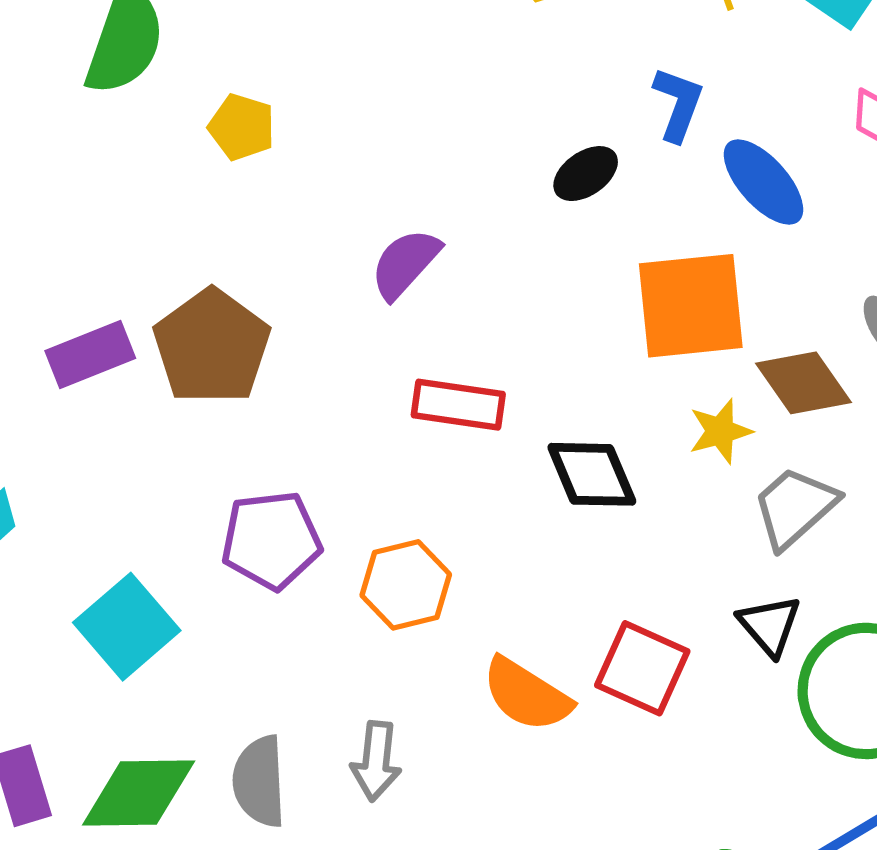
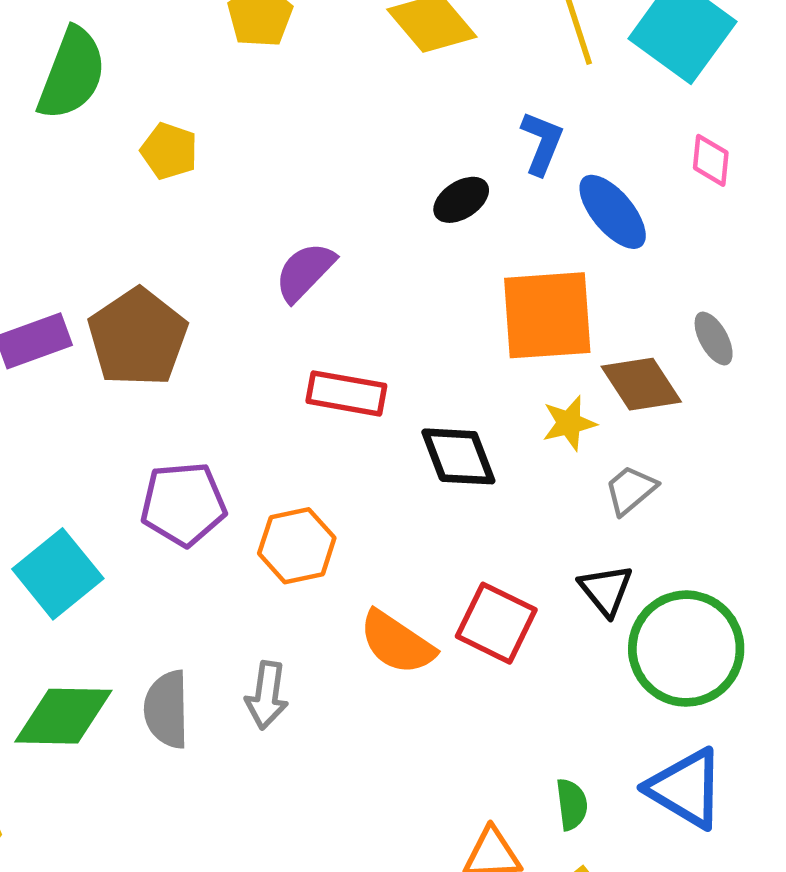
gray trapezoid: (795, 507) -> (631, 490), size x0.7

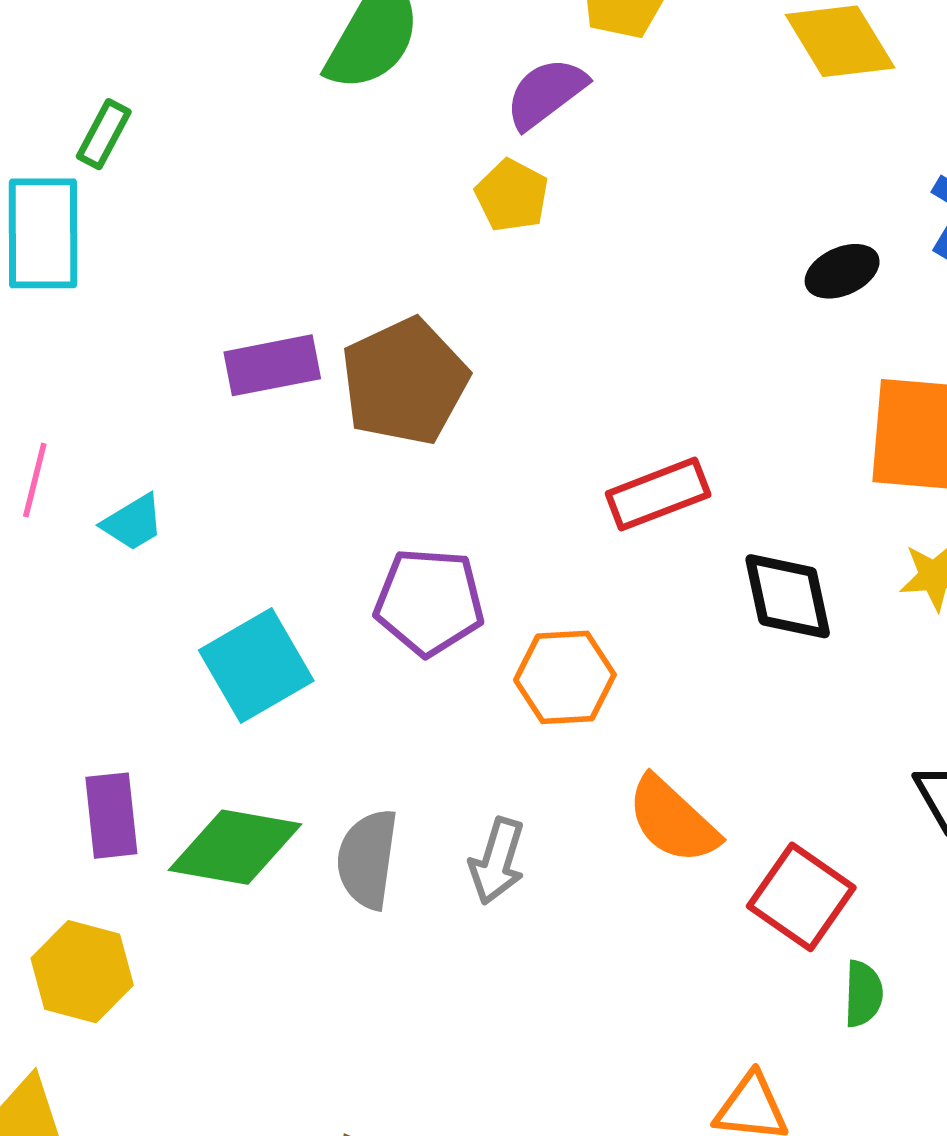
yellow pentagon: (169, 151) -> (512, 196), moved
purple semicircle: (305, 272) -> (546, 93), moved
red rectangle: (346, 393) -> (658, 494), turned -40
red square: (496, 623) -> (801, 897), moved
green semicircle: (572, 804) -> (863, 994), moved

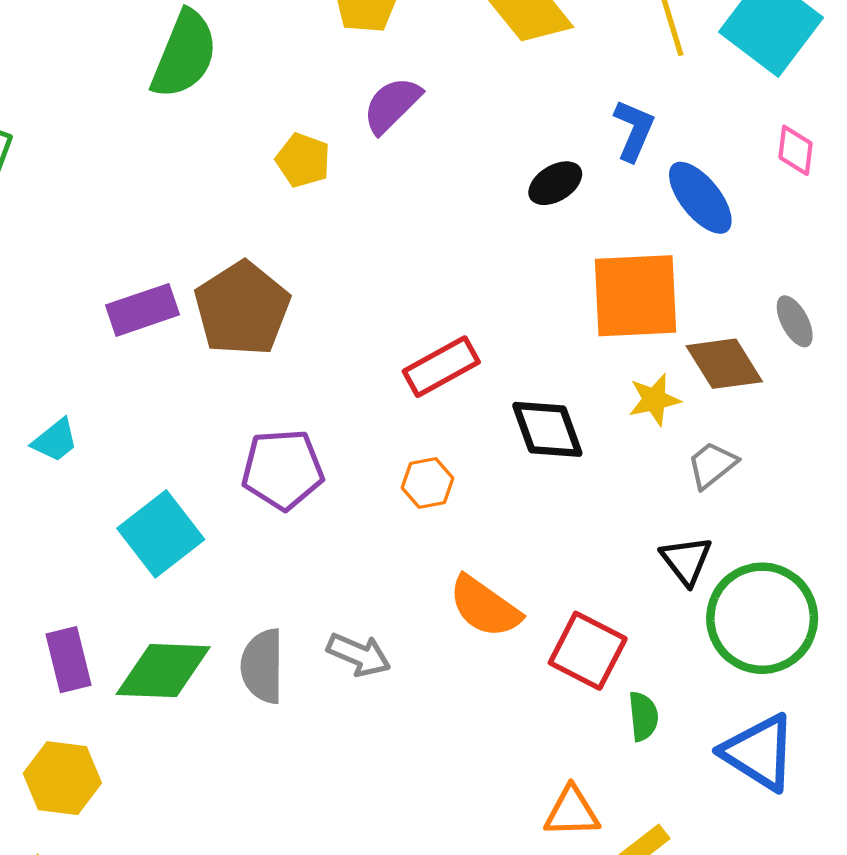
purple semicircle: (546, 93) -> (392, 105), moved
orange hexagon: (565, 677) -> (428, 483), moved, size x0.7
gray arrow: (497, 861) -> (359, 655), turned -76

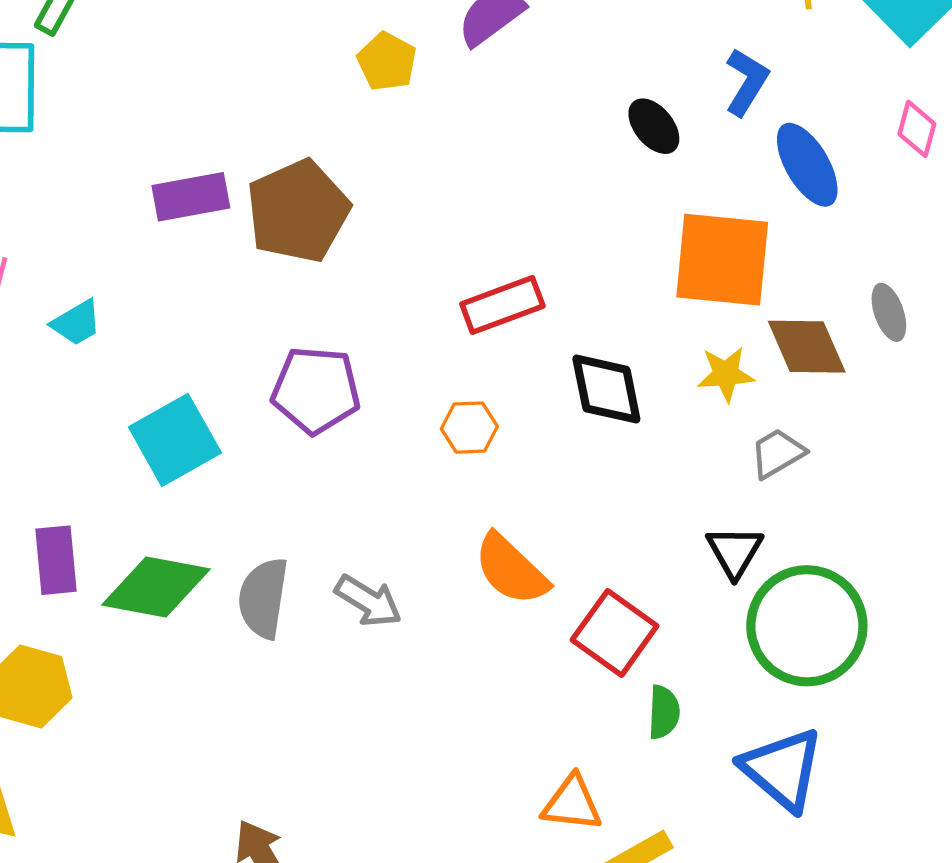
black ellipse: (555, 183) -> (654, 126), turned 74

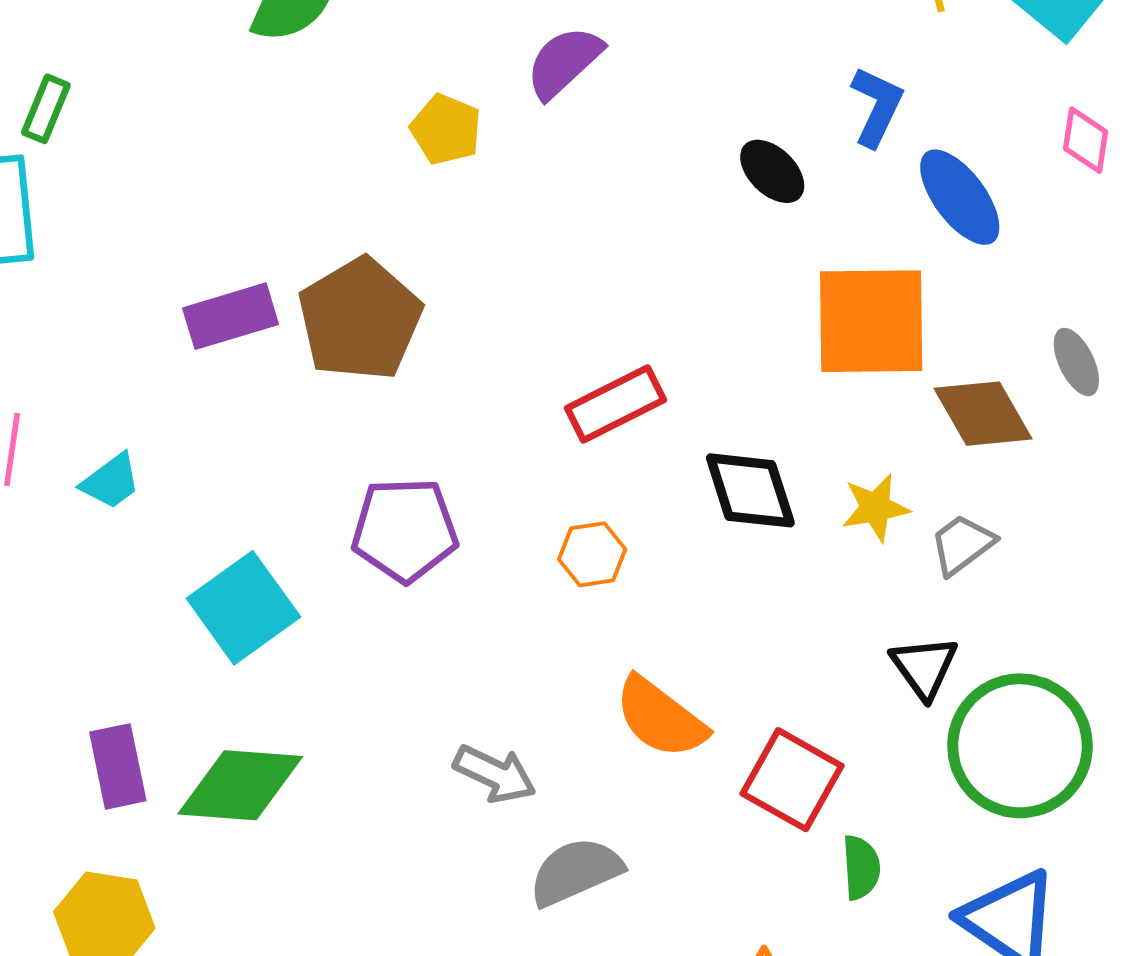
yellow star: (726, 374) -> (875, 508), moved
gray semicircle: (263, 598) -> (576, 872), moved, turned 64

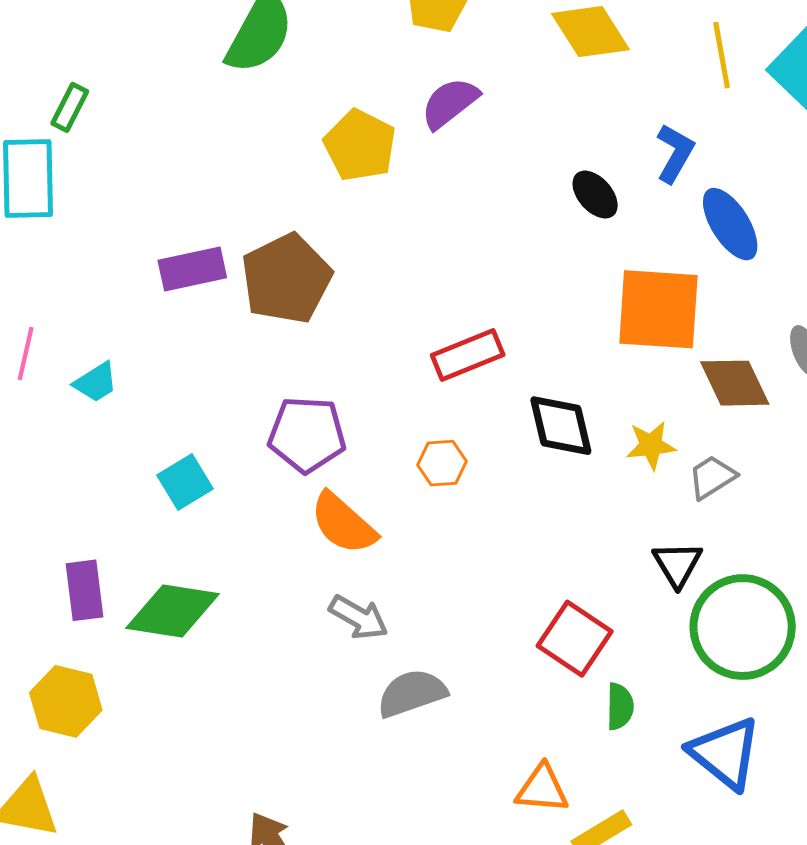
yellow pentagon: (446, 129) -> (360, 145), size x1.4
cyan square: (243, 608) -> (185, 482), size x0.7
orange semicircle: (661, 718) -> (343, 523), moved

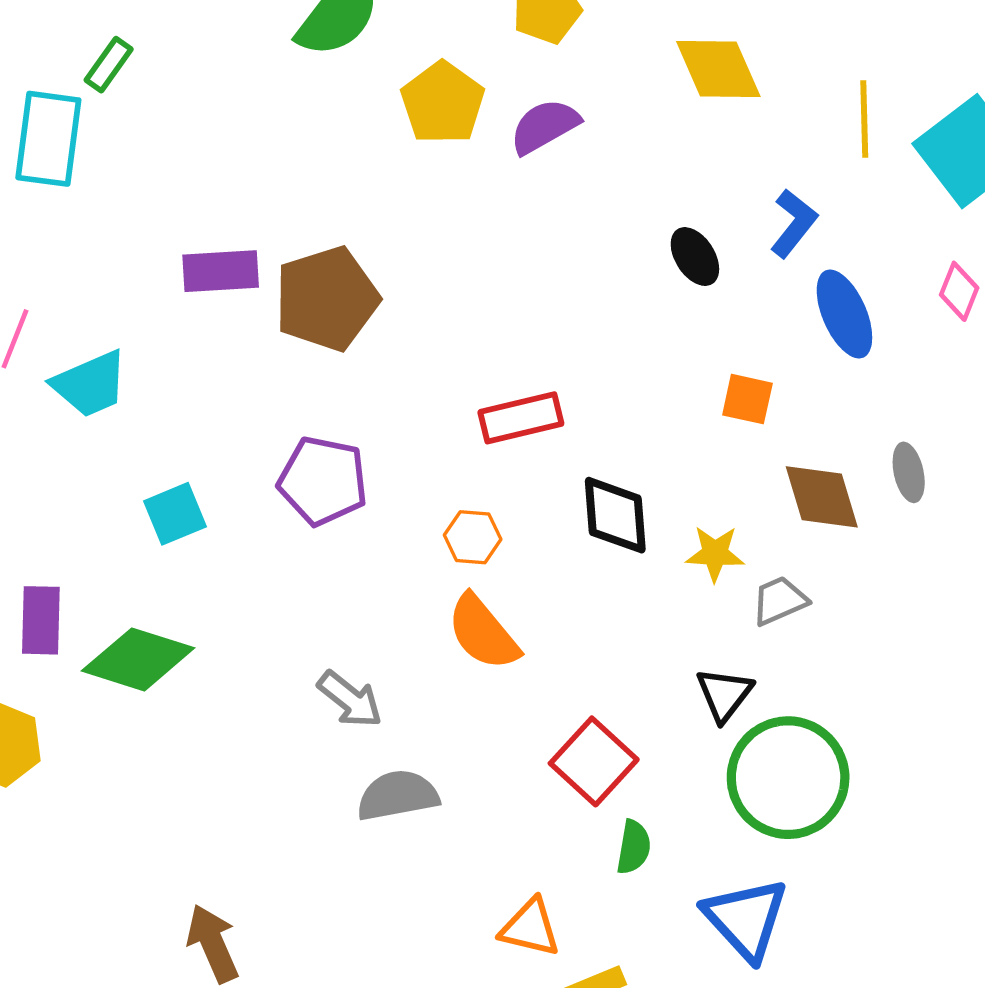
yellow pentagon: (360, 145) -> (443, 103), moved
orange square: (658, 309) -> (747, 399), size x0.5
cyan trapezoid: (96, 382) -> (90, 384), size x1.5
orange semicircle: (343, 523) -> (483, 632), moved

